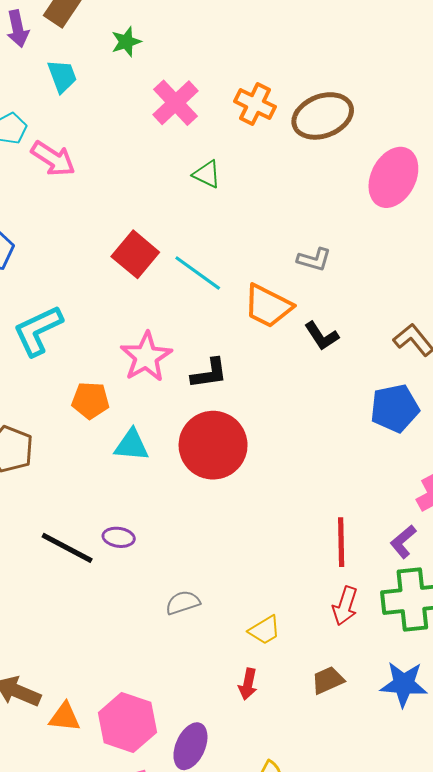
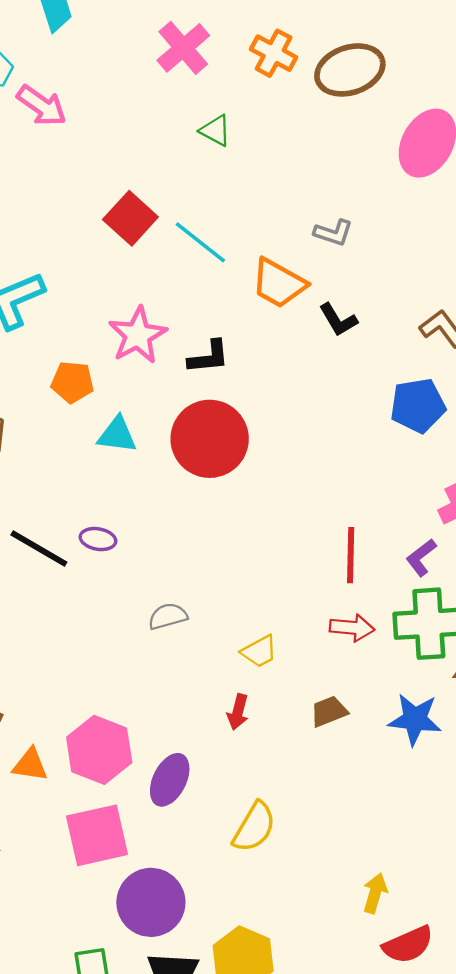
red arrow: (345, 606) -> (352, 628), turned -105
orange triangle: (65, 717) -> (30, 765), moved

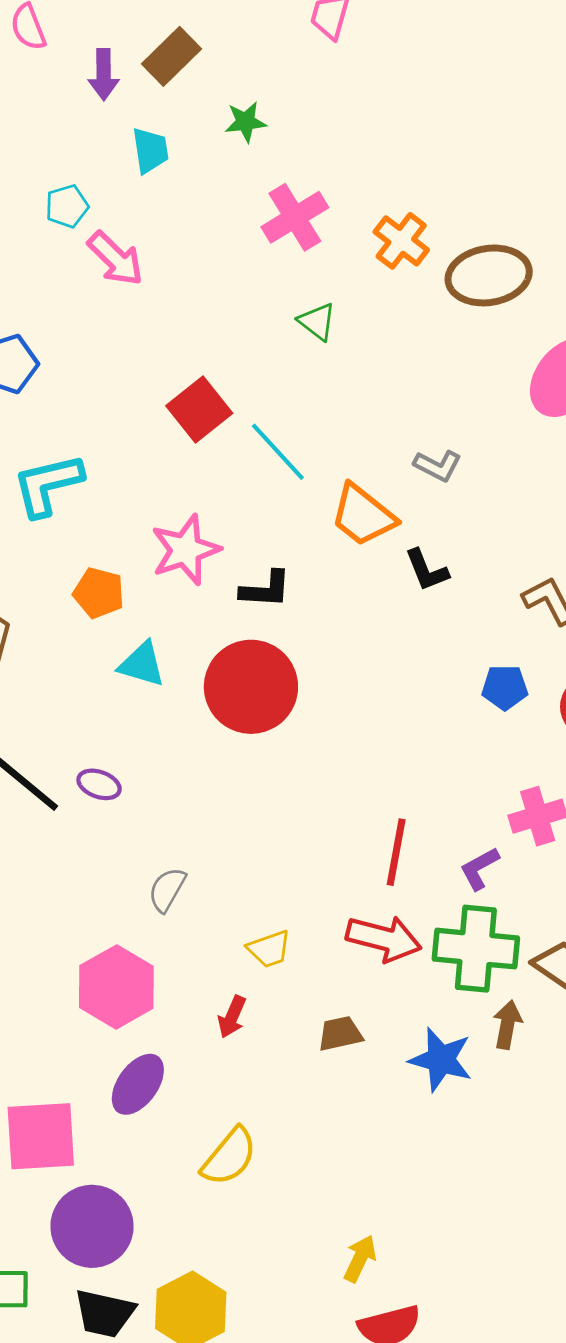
blue pentagon: (418, 406) -> (505, 687), size x0.7
gray semicircle: (168, 616) -> (167, 890), turned -54
red arrow: (352, 628) -> (384, 939), size x1.4
pink hexagon: (99, 750) -> (116, 987), moved

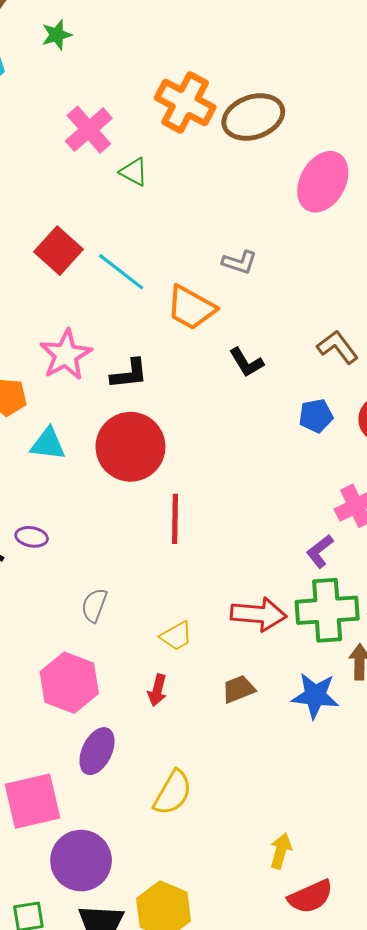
pink cross: (295, 217) -> (89, 130), moved
orange cross: (401, 241) -> (185, 103), size x1.4
black L-shape: (427, 570) -> (246, 362), moved
red line: (396, 852) -> (175, 519), moved

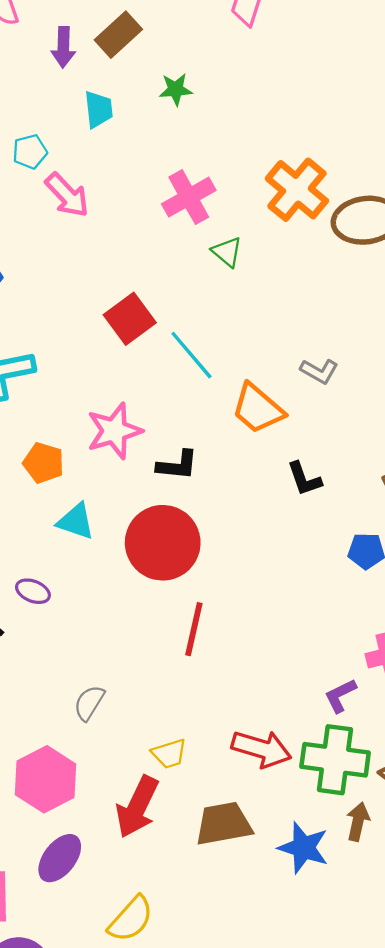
purple ellipse: (32, 537) -> (33, 591), moved
brown trapezoid: (239, 689) -> (224, 824), size x1.6
red arrow: (157, 690) -> (137, 807), size x1.8

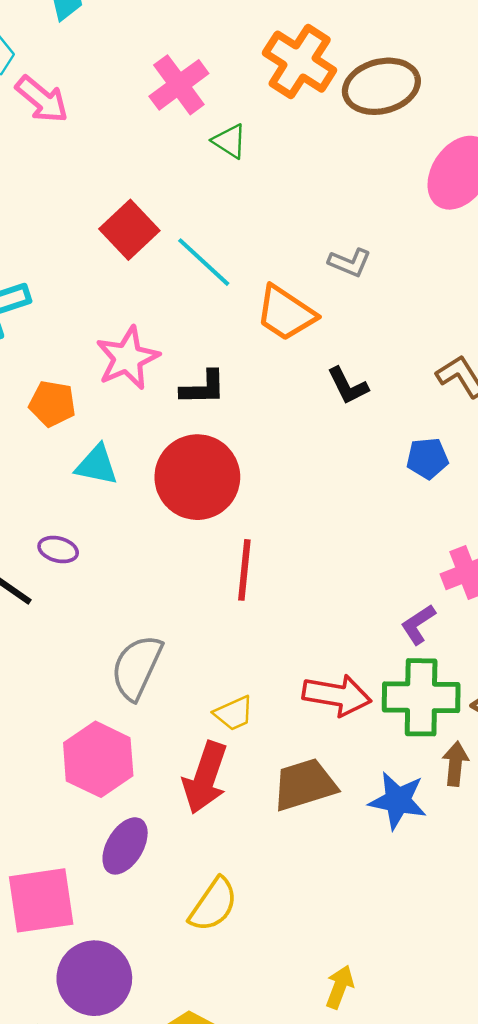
gray semicircle: (89, 703) -> (137, 667), size x1.6

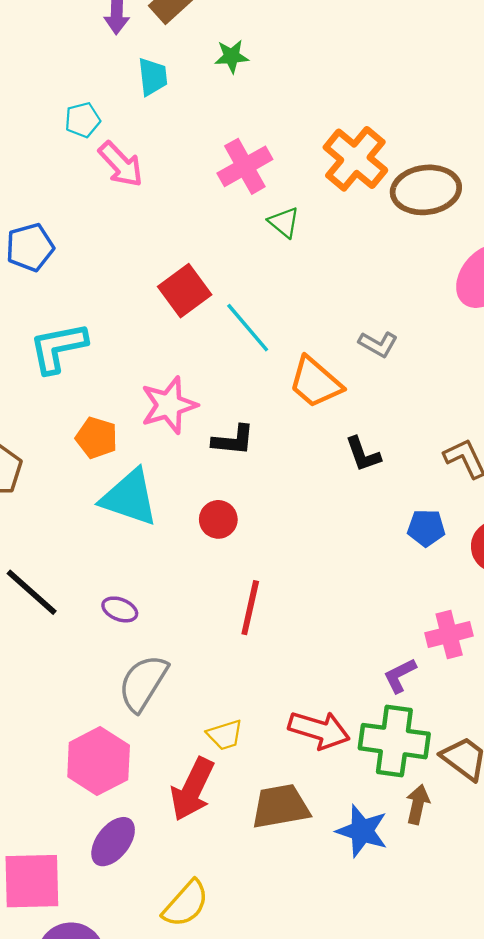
cyan triangle: (97, 465) -> (129, 498), size x1.5
red circle: (197, 477) -> (218, 519), size x0.5
purple ellipse: (58, 550) -> (120, 609), moved

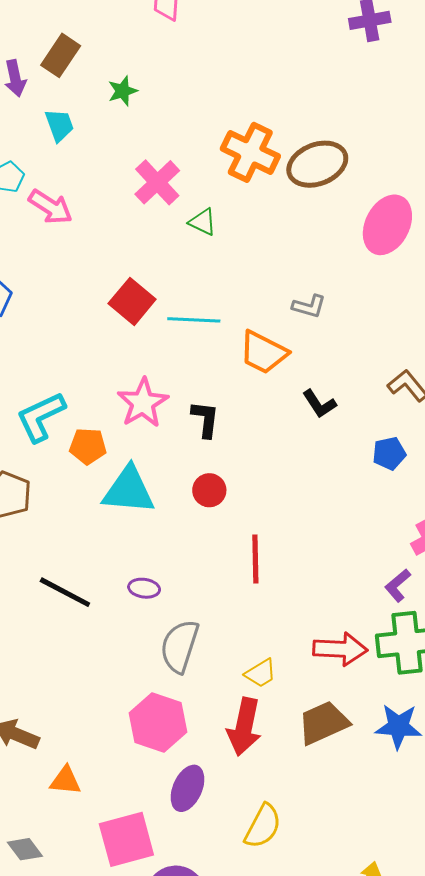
cyan line: (248, 328) -> (194, 320), turned -33
cyan L-shape: (58, 348) -> (41, 417), moved
black L-shape: (233, 440) -> (205, 419), turned -75

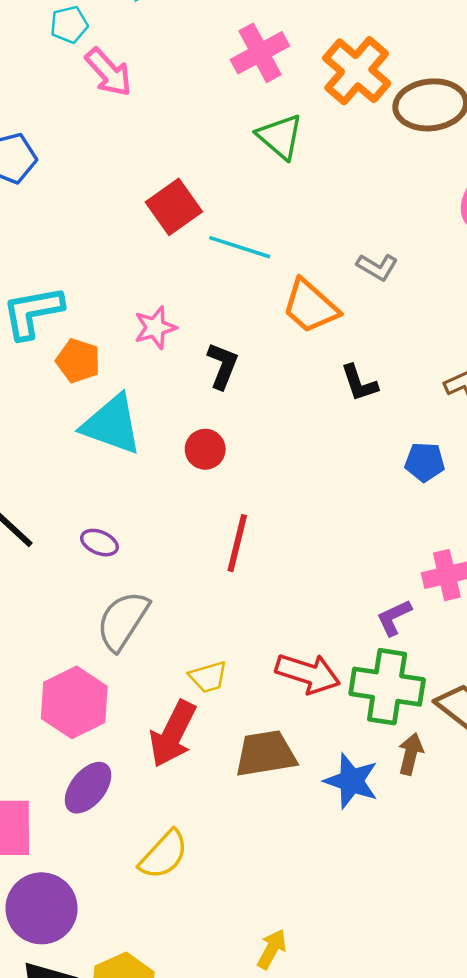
pink cross: (157, 182) -> (260, 53), moved
green triangle: (203, 222) -> (280, 137), size x1.4
pink star: (143, 403) -> (155, 328), size x0.7

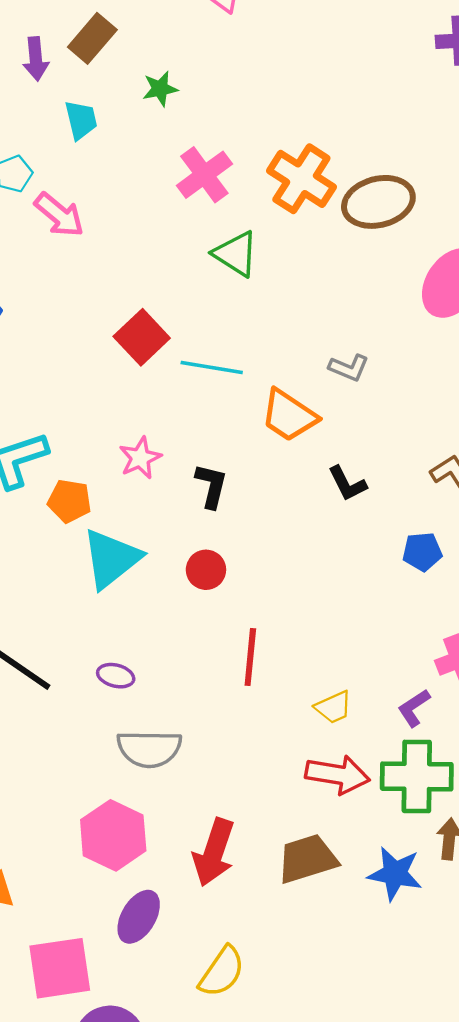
cyan triangle: (112, 425) -> (111, 559), turned -50
gray semicircle: (123, 621) -> (149, 749), turned -114
yellow trapezoid: (208, 677) -> (333, 707), moved

